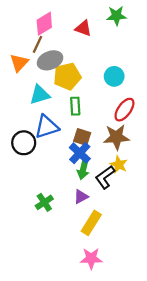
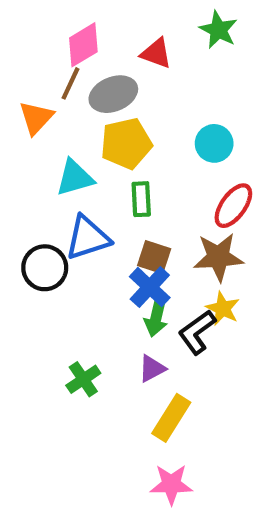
green star: (116, 16) -> (218, 30), turned 30
gray ellipse: (50, 60) -> (113, 94), moved

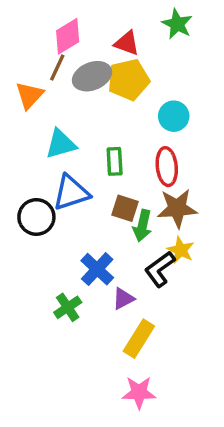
yellow pentagon: (126, 143) -> (129, 80), moved
red ellipse: (233, 206) -> (167, 167), moved, turned -42
blue cross: (150, 287) -> (97, 269), moved
green arrow: (156, 317) -> (142, 226), moved

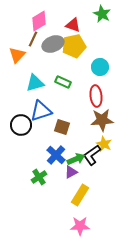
green rectangle: (115, 161) -> (63, 82), moved, turned -63
brown square: (125, 208) -> (62, 127), moved
green arrow: (142, 226) -> (76, 159), moved, turned -126

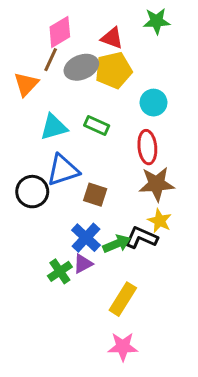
green star: (102, 14) -> (157, 21), turned -30
black L-shape: (92, 155) -> (141, 238), turned 60
purple triangle: (71, 172) -> (83, 264), moved

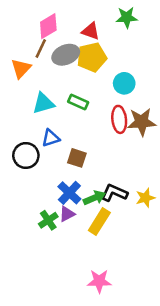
blue triangle: (63, 170) -> (51, 138), size x0.7
brown star: (157, 184) -> (142, 122), moved
yellow star: (160, 221) -> (145, 198), moved, turned 30
yellow rectangle: (123, 299) -> (99, 221), moved

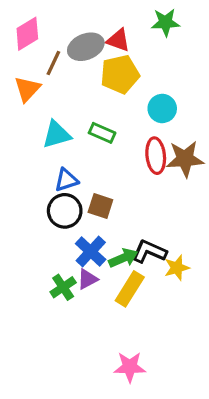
pink diamond: (48, 26) -> (27, 34), moved
gray ellipse: (66, 55) -> (86, 47), moved
black circle: (26, 155) -> (65, 211), moved
yellow star: (145, 198) -> (177, 268), moved

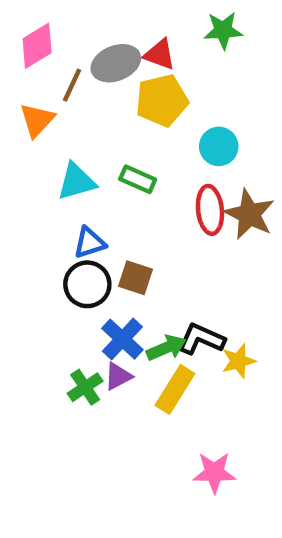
brown star: (185, 159) -> (249, 214), turned 30
pink star: (130, 367) -> (214, 473), moved

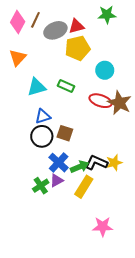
pink diamond: (37, 46) -> (18, 22), turned -30
red triangle: (160, 54) -> (76, 26), turned -35
brown line: (72, 85) -> (35, 20), moved
red ellipse: (210, 210) -> (101, 101), turned -65
yellow star: (238, 361) -> (114, 163), moved

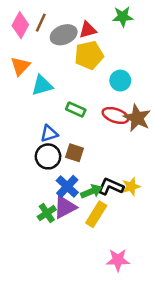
green rectangle: (66, 86) -> (76, 109), moved
cyan triangle: (37, 87) -> (42, 85), moved
purple triangle: (56, 180) -> (65, 207), size x1.5

